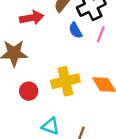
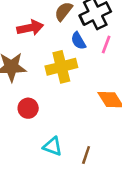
yellow cross: (65, 81) -> (61, 67), moved

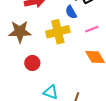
pink line: (106, 45) -> (92, 29), moved, turned 48

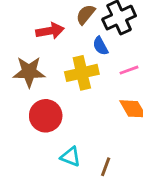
red circle: (32, 63) -> (46, 116), size x1.5

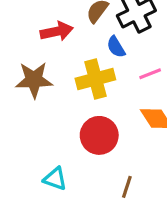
red circle: (46, 116) -> (99, 135), moved
cyan triangle: (71, 157) -> (55, 179), moved

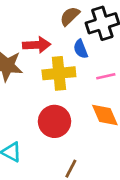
red arrow: (57, 31) -> (37, 45), moved

